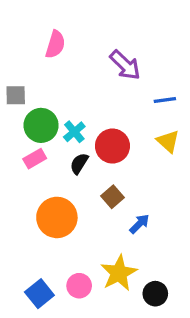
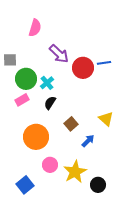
purple arrow: (125, 65) -> (59, 54), moved
yellow triangle: (168, 141) -> (106, 119), moved
red circle: (112, 146) -> (83, 68), moved
pink circle: (79, 286) -> (50, 165), moved

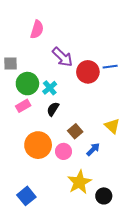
pink circle: (50, 165) -> (64, 151), moved

